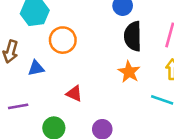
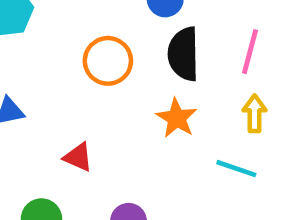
orange circle: (63, 40) -> (108, 61), moved

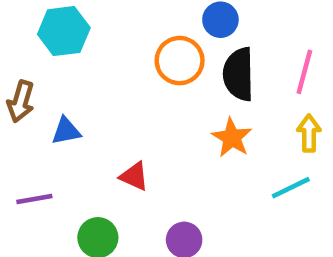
orange circle: (108, 61) -> (180, 61), moved
cyan line: (236, 169) -> (291, 188), turned -45

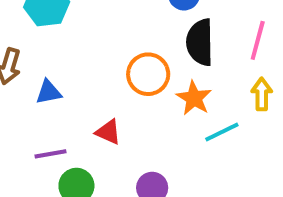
orange circle: (180, 61) -> (148, 74), moved
cyan line: (291, 188) -> (222, 132), moved
purple line: (34, 199) -> (51, 154), moved

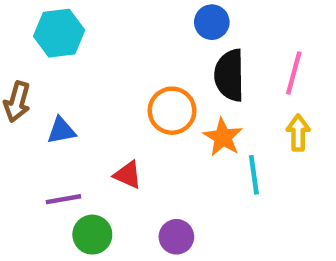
cyan line: (222, 132) -> (254, 175), turned -72

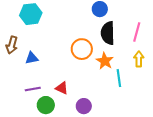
red triangle: (128, 175) -> (62, 88), moved

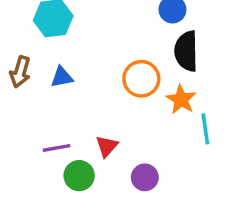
blue triangle: (32, 58) -> (62, 77), moved
red triangle: (62, 88) -> (107, 146), turned 48

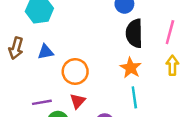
orange circle: (141, 79) -> (75, 72), moved
cyan line: (205, 129) -> (134, 97), moved

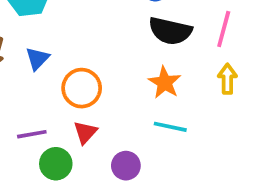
black semicircle: (134, 33) -> (170, 31), turned -76
blue triangle: (46, 52) -> (37, 59), turned -35
cyan line: (134, 97) -> (170, 127), turned -70

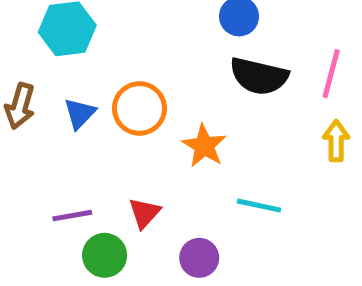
orange star: (165, 83) -> (204, 146), moved
orange circle: (82, 88) -> (139, 108), moved

